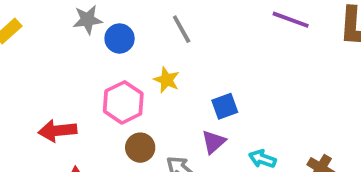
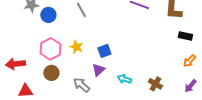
yellow star: (167, 80) -> (76, 47), moved
brown circle: (140, 148) -> (51, 73), moved

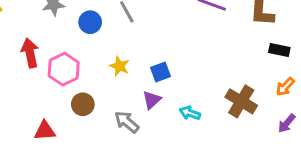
blue circle: (48, 15) -> (90, 22), moved
pink hexagon: (50, 49) -> (64, 69), moved
red arrow: (15, 64) -> (30, 53), moved, turned 84
brown cross: (155, 84) -> (241, 101), moved, size x1.5

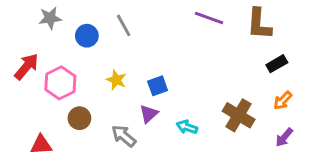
black rectangle: (279, 50) -> (277, 64), turned -42
red arrow: (30, 53) -> (26, 67), turned 52

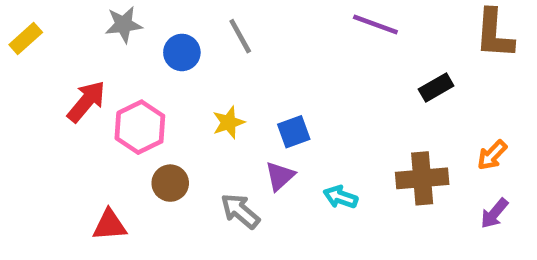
brown L-shape: (259, 24) -> (494, 34), moved
black rectangle: (277, 64) -> (436, 87), moved
yellow star: (116, 80) -> (229, 122), turned 30
brown cross: (239, 115) -> (422, 178), turned -36

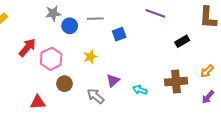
gray star: (124, 25) -> (53, 13), moved
gray line: (240, 36) -> (95, 19), turned -63
blue square: (294, 132) -> (119, 34), moved

